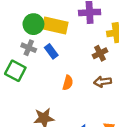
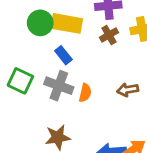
gray cross: (29, 48) -> (59, 86), moved, size x1.5
brown cross: (100, 53) -> (109, 35), moved

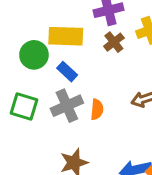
green circle: (40, 23) -> (34, 55), moved
gray cross: (59, 86) -> (67, 106), turned -36

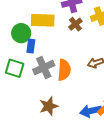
blue rectangle: (67, 72) -> (31, 46), moved, turned 56
orange semicircle: (97, 109) -> (64, 70), size x1.5

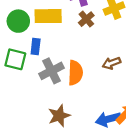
green circle: (21, 33) -> (18, 21), moved
green square: (15, 68) -> (15, 59), moved

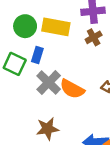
gray cross: (52, 71) -> (49, 82), turned -30
orange semicircle: (75, 73) -> (72, 89), turned 105

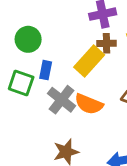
yellow rectangle: (56, 27) -> (89, 61), moved, turned -52
brown cross: (94, 37) -> (107, 43), turned 35

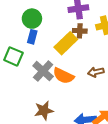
green circle: (28, 39) -> (32, 19), moved
blue rectangle: (46, 70) -> (32, 37), moved

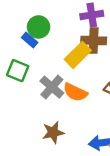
brown cross: (80, 31) -> (94, 41), size x1.5
blue rectangle: (32, 37) -> (30, 40), moved, turned -64

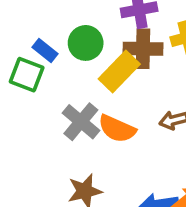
green circle: (39, 27) -> (86, 43), moved
green square: (18, 71) -> (27, 75), moved

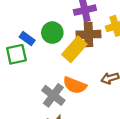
green square: (27, 75) -> (16, 54), turned -30
gray cross: (81, 122) -> (53, 95), moved

